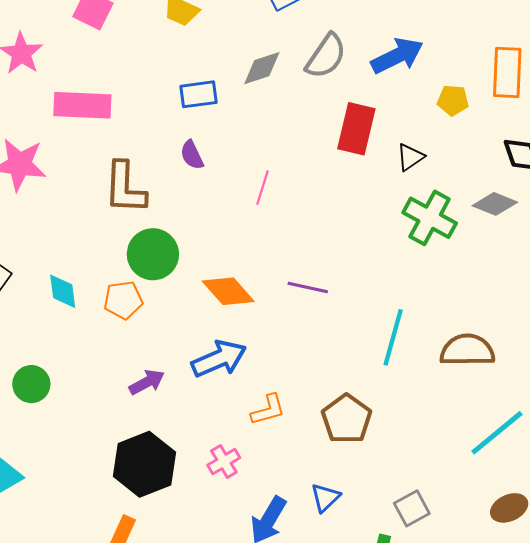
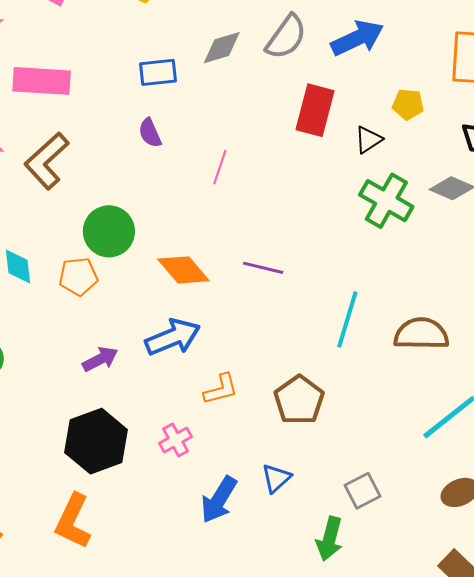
yellow pentagon: (453, 100) -> (408, 104), moved
brown L-shape: (125, 188) -> (47, 161), moved, turned 44

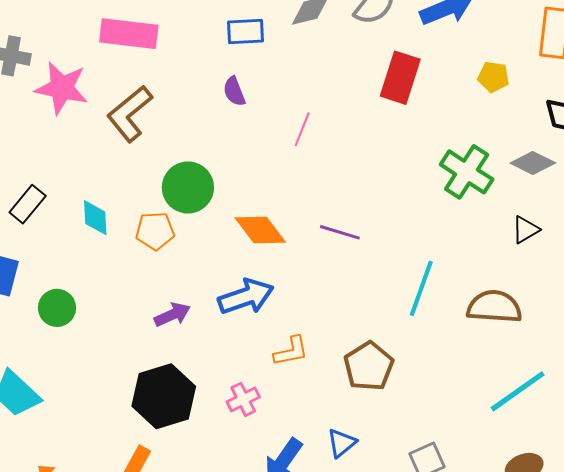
black triangle: (368, 140) -> (525, 230), moved

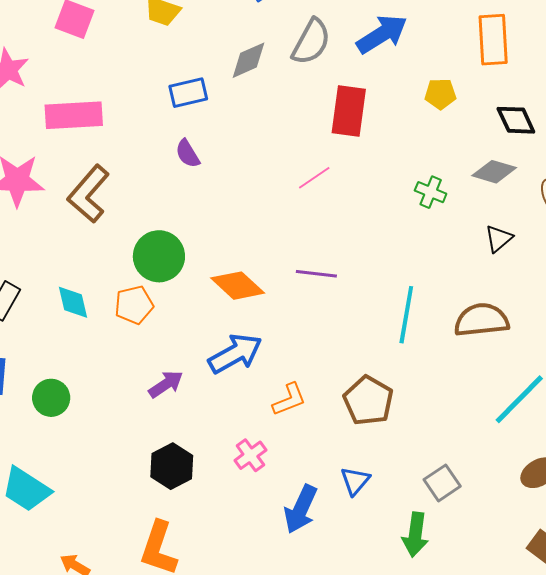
pink line: (302, 129) -> (314, 178), moved, turned 44
green cross: (467, 172) -> (431, 192), size x0.6
black hexagon: (164, 396) -> (172, 466), size x0.7

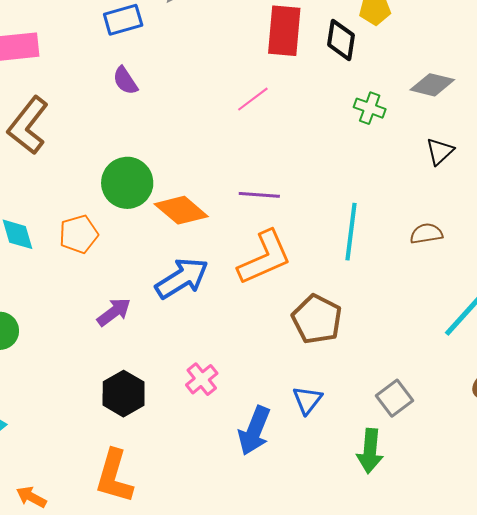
black diamond: (516, 120) -> (341, 40), moved, turned 36
green circle: (159, 256) -> (127, 183), moved
brown semicircle: (481, 320) -> (426, 234), size x0.6
orange L-shape: (289, 399) -> (265, 258), moved, size x1.6

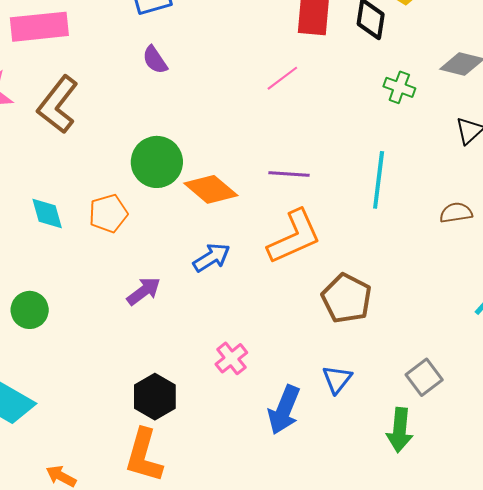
cyan line: (351, 232) -> (379, 180), moved
blue arrow: (182, 278) -> (211, 257), size x0.7
black hexagon: (124, 394) -> (155, 397), moved

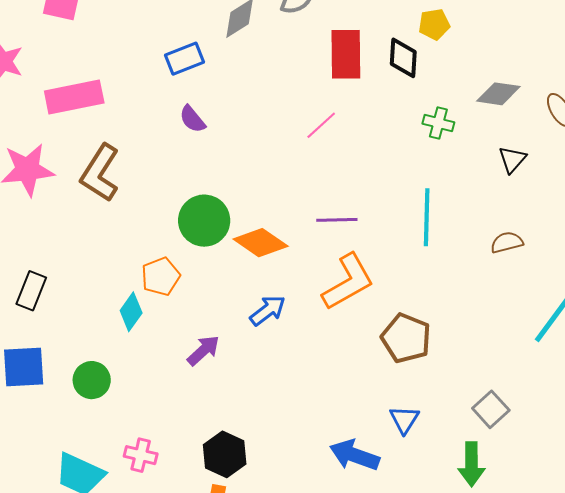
cyan diamond: (47, 214) -> (131, 312), moved, turned 57
pink cross: (231, 358) -> (141, 455), moved, turned -32
blue arrow: (284, 410) -> (354, 455), turned 93

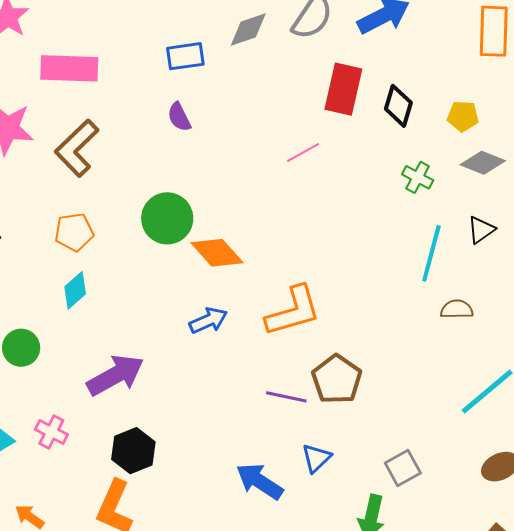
yellow pentagon: (434, 24) -> (463, 116), moved
cyan line: (427, 217) -> (431, 253), moved
purple line: (337, 220) -> (286, 397), moved
orange pentagon: (161, 276) -> (74, 232), moved
purple arrow: (203, 350) -> (115, 375), moved, size x1.6

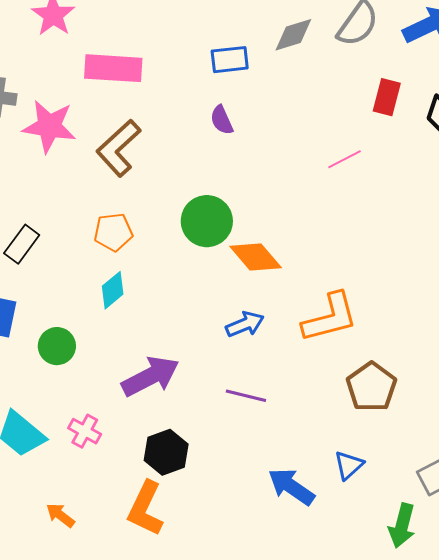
red rectangle: (343, 89) -> (387, 97), size x0.7
purple line: (286, 397) -> (246, 396), moved

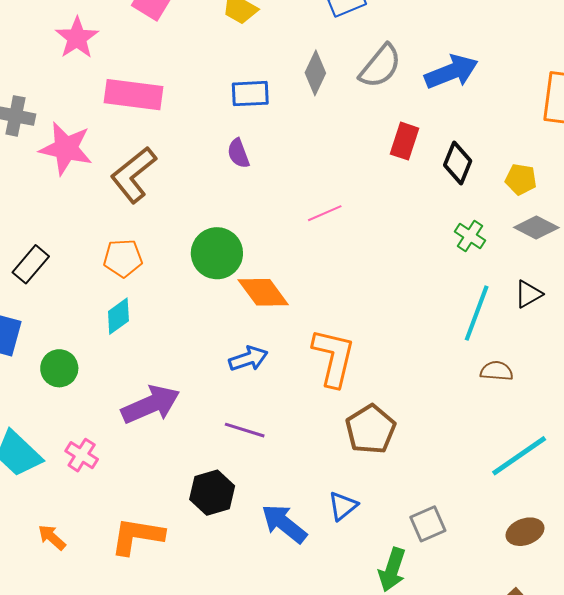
gray diamond: (293, 35) -> (315, 73), turned -51
pink line: (345, 159) -> (325, 213), moved
orange L-shape: (330, 318) -> (334, 357), turned -66
black hexagon: (166, 452) -> (212, 493), moved
orange L-shape: (145, 508) -> (137, 536), turned 70

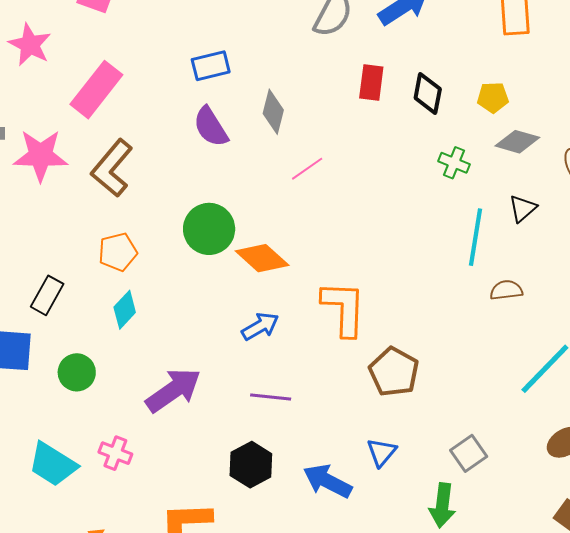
gray diamond: (315, 73) -> (273, 112), moved
pink rectangle: (133, 95) -> (96, 90), turned -48
purple semicircle: (238, 153) -> (211, 127), size x1.4
black rectangle: (31, 264) -> (47, 295), moved

